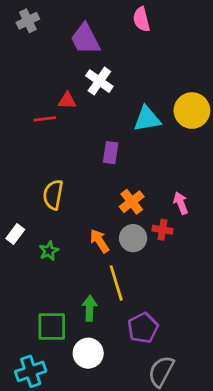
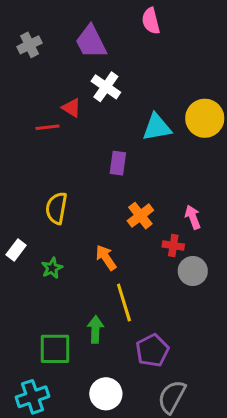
gray cross: (28, 21) -> (30, 45), moved
red triangle: (67, 101) -> (71, 108), turned 30
gray circle: (133, 238) -> (193, 271), moved
white circle: (88, 353) -> (106, 394), moved

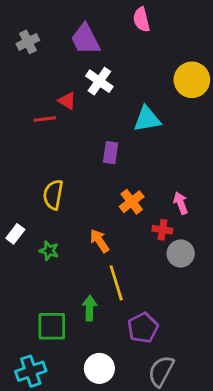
yellow circle: (205, 118) -> (192, 80), moved
green star: (52, 268) -> (49, 251), turned -30

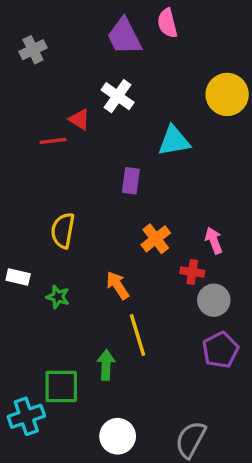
purple trapezoid: (85, 39) -> (124, 36), moved
white rectangle: (15, 234) -> (18, 277), turned 66
purple pentagon: (143, 328) -> (220, 350), moved
cyan cross: (31, 371) -> (26, 416), moved

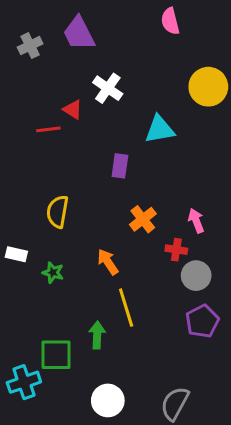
pink semicircle: (167, 23) -> (170, 21), moved
purple trapezoid: (124, 36) -> (79, 33), moved

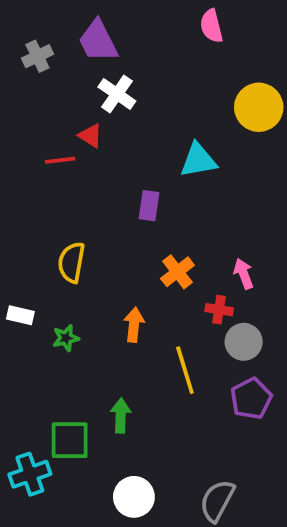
white cross: (108, 88) -> (117, 94), moved
orange arrow: (108, 262) -> (134, 325), turned 40
green star: (53, 273) -> (66, 338), turned -30
yellow line: (126, 308) -> (185, 370), moved

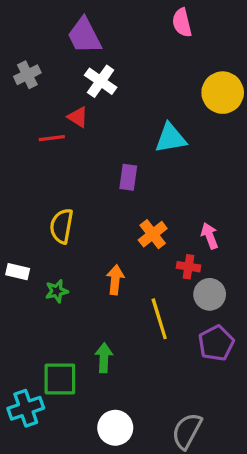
gray cross: (37, 56) -> (27, 75), moved

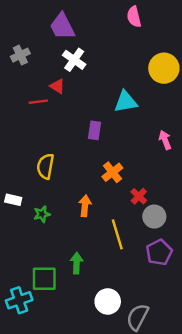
pink arrow: (210, 236) -> (165, 140), moved
red cross: (188, 267) -> (139, 196), turned 35
white circle: (115, 428) -> (108, 301), moved

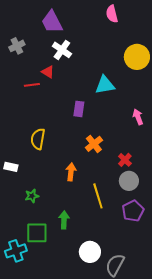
red cross: (139, 196) -> (125, 160), moved
green star: (42, 214) -> (32, 196), moved

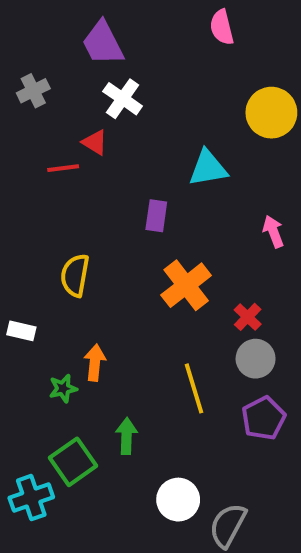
orange cross: (94, 144) -> (186, 285), size x1.4
orange arrow: (71, 172) -> (95, 363), moved
green square: (37, 233) -> (73, 462), turned -35

